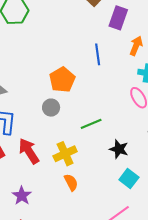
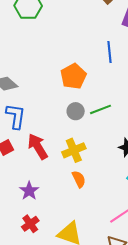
gray circle: (51, 108) -> (76, 111), moved
green line: (91, 124) -> (101, 109), moved

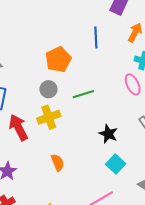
gray circle: (76, 111) -> (48, 89), moved
yellow cross: (74, 150) -> (49, 117), moved

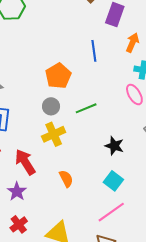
red arrow: (18, 127) -> (25, 162), moved
cyan square: (116, 164) -> (113, 181), moved

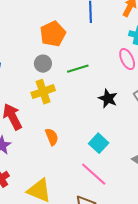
black star: (114, 146) -> (108, 98), moved
pink line: (111, 212) -> (94, 174), turned 72

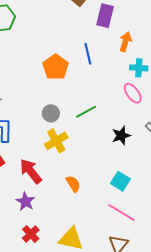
orange pentagon: (53, 34) -> (56, 67), moved
black star: (108, 98) -> (121, 136), turned -30

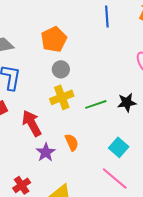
orange pentagon: (56, 67) -> (54, 39), moved
green line: (86, 112) -> (96, 104), moved
purple star: (25, 202) -> (46, 152), moved

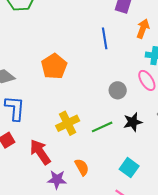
gray circle: (61, 69) -> (118, 90), moved
purple star: (46, 152) -> (57, 180), turned -30

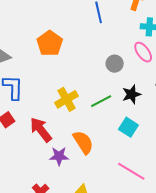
orange semicircle: (82, 167) -> (83, 142), size x1.4
cyan square: (129, 168) -> (128, 127), moved

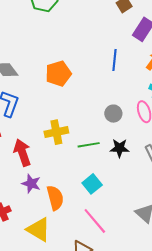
cyan square: (128, 127) -> (92, 184), moved
orange semicircle: (83, 142) -> (55, 198), moved

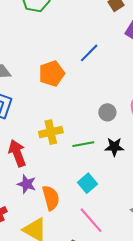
blue line: (115, 60) -> (89, 53), moved, turned 40

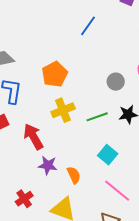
orange pentagon: (52, 74) -> (55, 74), moved
orange semicircle: (51, 198) -> (74, 175), size x0.7

